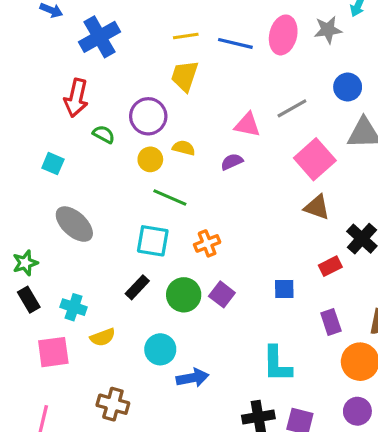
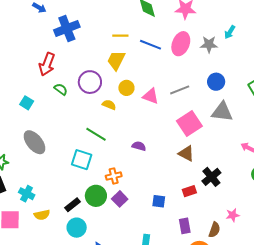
yellow circle: (150, 159) -> (126, 88), moved
purple semicircle: (232, 162) -> (139, 146), moved, turned 32
orange cross: (207, 243) -> (114, 176), moved
black rectangle: (137, 287) -> (73, 205), moved

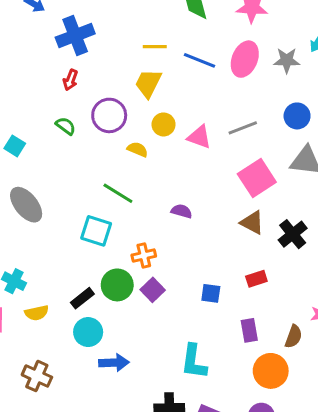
red arrow: (47, 64) -> (70, 80), moved, size x0.6
black cross: (211, 177) -> (293, 234), moved

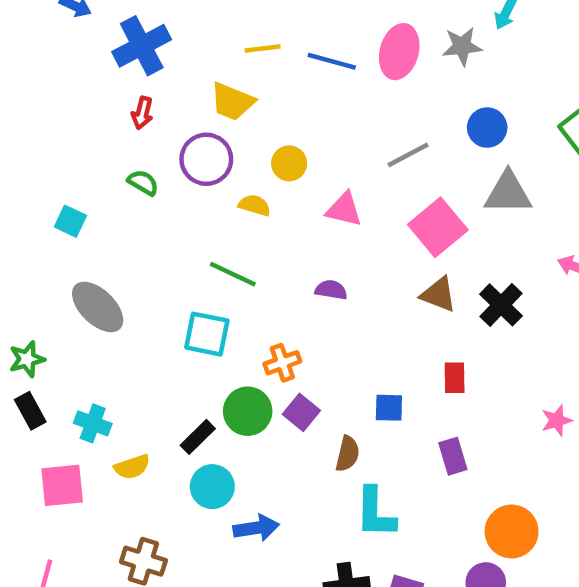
yellow trapezoid: (148, 83) -> (232, 102), moved, turned -88
pink triangle: (199, 137) -> (344, 209), moved
red rectangle: (256, 279) -> (455, 378), turned -66
brown semicircle: (293, 336) -> (348, 454), moved
orange circle: (271, 371) -> (512, 531), moved

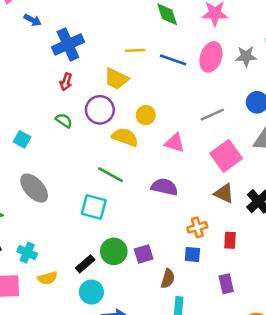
yellow semicircle: (255, 205) -> (125, 137), size x1.5
purple semicircle: (331, 290) -> (165, 187), size x1.5
orange cross: (282, 363) -> (197, 227), moved
purple square: (301, 412) -> (144, 254), turned 30

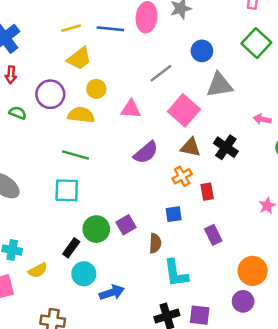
yellow trapezoid: (116, 79) -> (79, 58), moved, turned -50
purple semicircle: (165, 187) -> (146, 152), moved, turned 140
orange cross: (197, 227) -> (182, 176), moved

